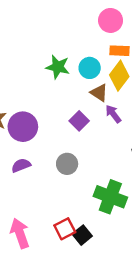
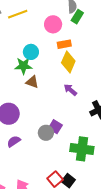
cyan circle: (90, 68) -> (31, 52), moved
brown triangle: (99, 93) -> (32, 82), moved
purple square: (79, 121) -> (55, 127), moved

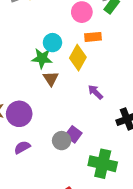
yellow diamond: (68, 62) -> (78, 58), moved
brown triangle: (32, 82) -> (51, 79), turned 32

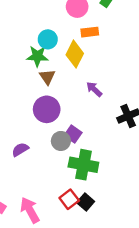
purple circle: (19, 114) -> (47, 109), moved
green cross: (103, 164) -> (83, 165), moved

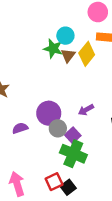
brown triangle: (47, 77) -> (68, 55), moved
purple arrow: (94, 89) -> (86, 110), moved, turned -84
purple circle: (47, 109) -> (49, 113), moved
purple square: (73, 134) -> (73, 135), moved

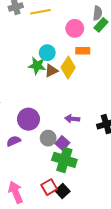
brown triangle: (68, 55) -> (51, 71), turned 32
purple arrow: (86, 110) -> (72, 119), turned 40
purple circle: (49, 113) -> (28, 119), moved

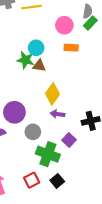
yellow diamond: (68, 68) -> (53, 94), moved
brown triangle: (51, 71) -> (39, 66), turned 32
purple square: (62, 143) -> (69, 140), moved
black square: (62, 191) -> (57, 181), moved

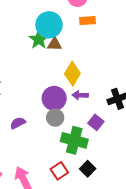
cyan circle: (36, 48) -> (49, 25), size x1.5
green star: (25, 60) -> (39, 39), turned 30
purple circle: (14, 112) -> (54, 98), moved

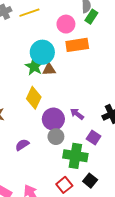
orange rectangle: (88, 21) -> (77, 45), size x1.5
yellow diamond: (72, 74) -> (34, 98), moved
purple arrow: (80, 95) -> (77, 114), turned 40

